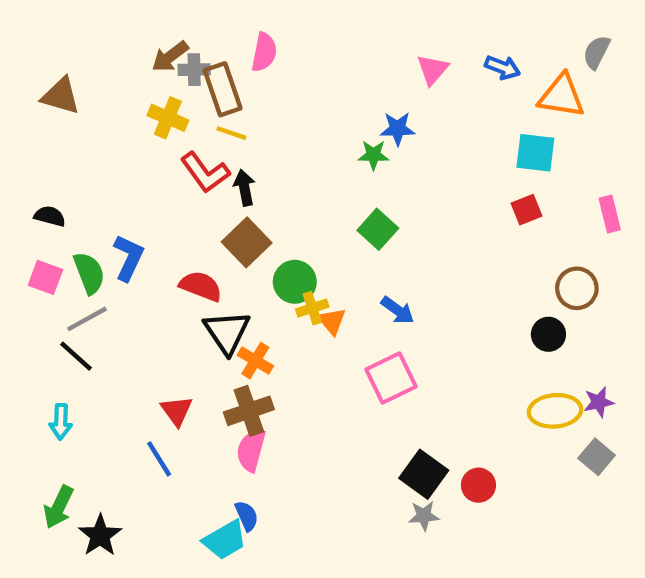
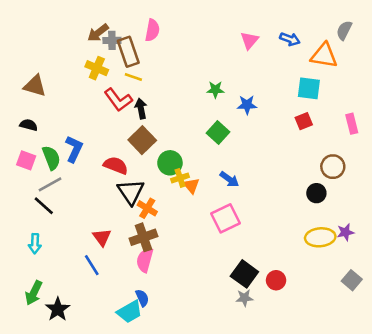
brown triangle: (61, 96) -> (35, 86), moved
blue star: (398, 129) -> (247, 105), moved
gray square: (597, 457) -> (352, 280), moved

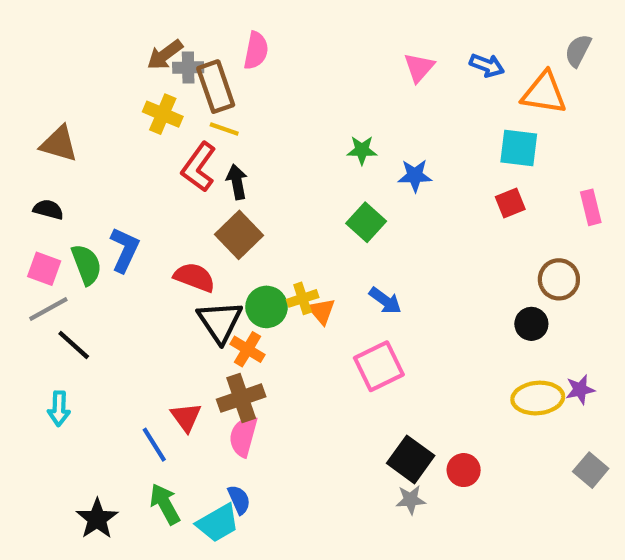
red L-shape: (118, 100) -> (199, 167), turned 72
green circle: (170, 163) -> (267, 307), moved
gray line: (50, 184) -> (48, 309), moved
red triangle: (102, 237) -> (186, 417), moved
green arrow: (34, 293) -> (165, 504), moved, turned 125

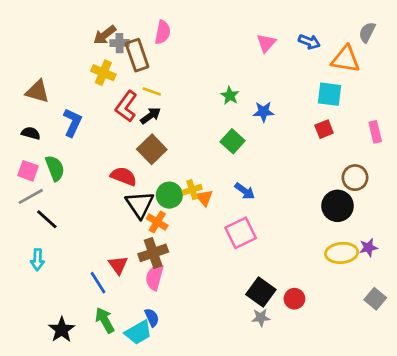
yellow line: (224, 129) -> (152, 91), moved
green star: (362, 150) -> (230, 96), turned 30
black arrow: (237, 182) -> (150, 116), turned 65
blue L-shape: (125, 250) -> (72, 122), moved
black circle: (531, 324) -> (338, 206), size x1.5

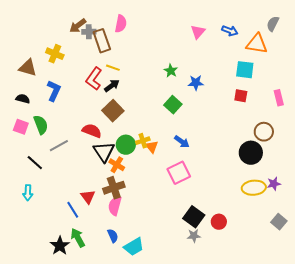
yellow cross: (103, 73) -> (55, 54), moved
red square: (324, 129) -> (241, 96), turned 32
gray line: (31, 196) -> (59, 146), moved
black star: (62, 330) -> (60, 246), moved
cyan trapezoid: (138, 332) -> (134, 247), moved

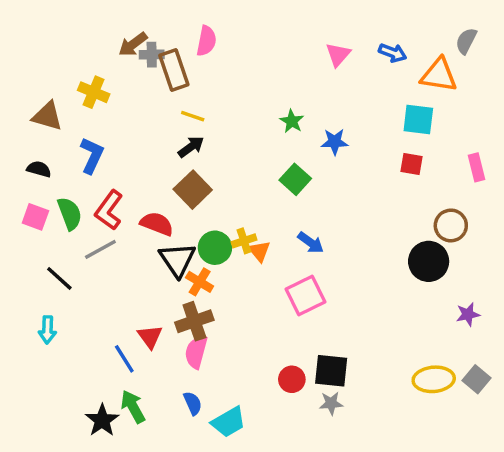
red L-shape: (94, 79) -> (109, 210), moved
yellow ellipse: (254, 188) -> (434, 379), moved
black square: (194, 217) -> (331, 371), turned -30
red circle: (219, 222) -> (292, 379), moved

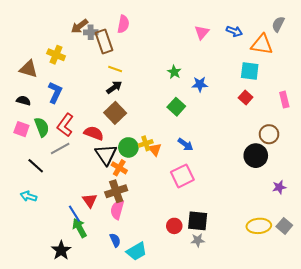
red square: (411, 164) -> (246, 98), turned 32
cyan arrow: (47, 330) -> (29, 196), turned 105
green arrow: (133, 407) -> (79, 228), moved

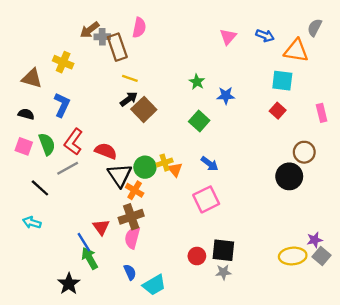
brown square: (115, 113) -> (144, 109), moved
purple star: (279, 187) -> (315, 240), moved

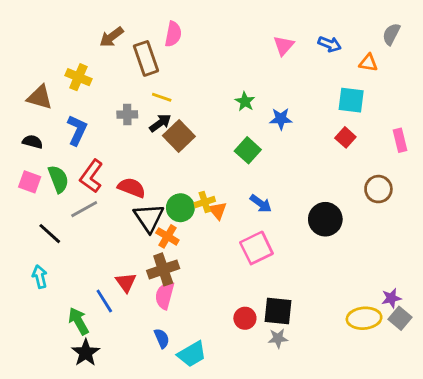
gray cross: (102, 37) -> (127, 114), moved
orange triangle: (296, 51) -> (368, 63), size x0.6
black circle: (289, 176) -> (325, 219), moved
cyan arrow: (32, 223) -> (40, 277), turned 60
green arrow: (90, 258) -> (78, 321), moved

